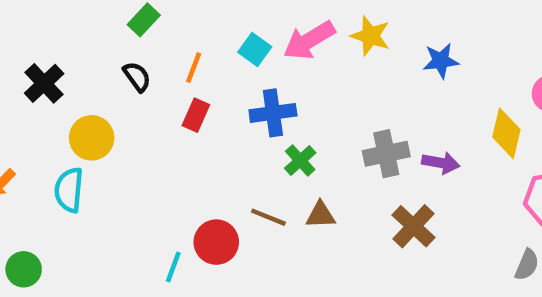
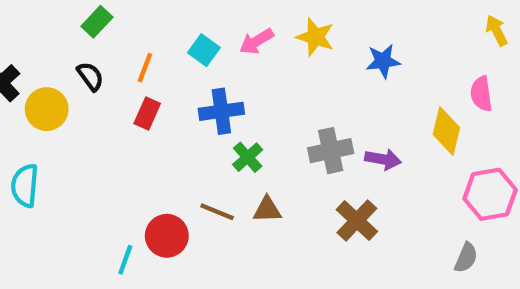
pink arrow: (309, 40) -> (256, 41), size x0.7
yellow circle: (92, 138) -> (47, 109), moved

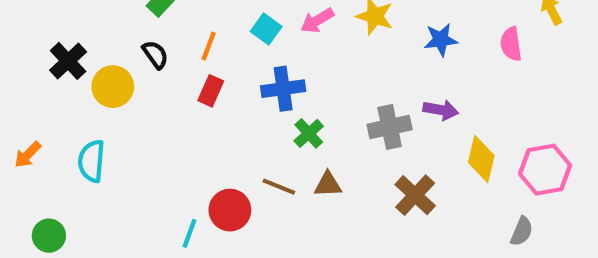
pink semicircle: (481, 94) -> (511, 44), moved
yellow diamond: (446, 131) -> (481, 159), moved
purple arrow: (383, 159) -> (441, 110), moved

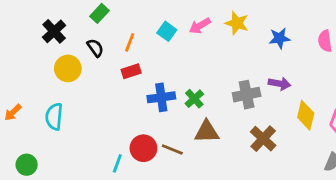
black cross: (68, 61) -> (54, 31), moved
blue cross: (283, 89) -> (161, 97), moved
red rectangle: (211, 91) -> (131, 71), turned 48
brown triangle: (328, 184) -> (207, 132), size x1.4
brown line: (279, 187) -> (172, 150), moved

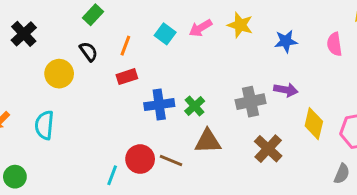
black cross: (54, 31) -> (24, 34), moved

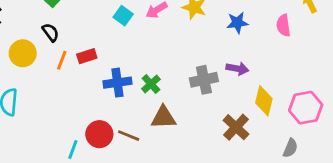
orange line: (125, 46) -> (62, 60), moved
brown cross: (268, 149) -> (236, 127), moved

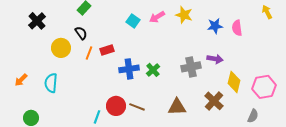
pink semicircle: (283, 25) -> (237, 28), moved
brown triangle: (163, 117) -> (177, 107), moved

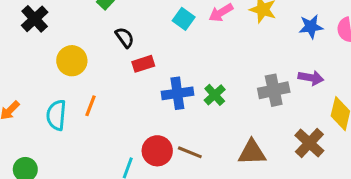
black semicircle: (81, 33) -> (125, 37), moved
orange line: (89, 53) -> (90, 106), moved

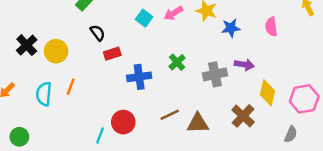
black cross: (35, 19) -> (27, 45), moved
blue star: (311, 27) -> (231, 28), moved
green cross: (215, 95) -> (177, 62), moved
brown line: (190, 152) -> (170, 115), moved, turned -48

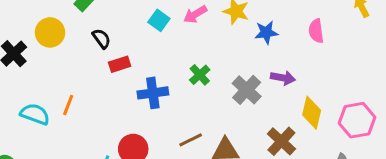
yellow circle: (56, 51) -> (50, 32), moved
gray cross: (215, 74) -> (247, 90), turned -35
cyan semicircle: (44, 94) -> (35, 114), turned 105

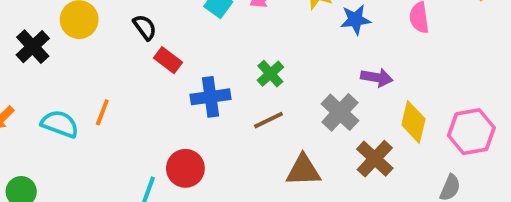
red rectangle: (120, 64) -> (168, 60), turned 55
gray cross: (247, 90) -> (340, 112), moved
brown line: (191, 140) -> (268, 120), moved

